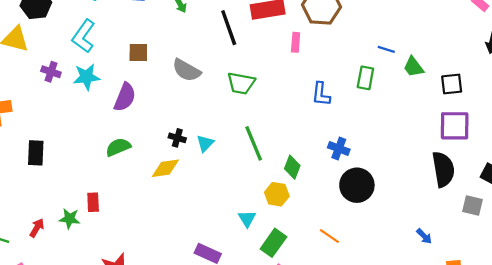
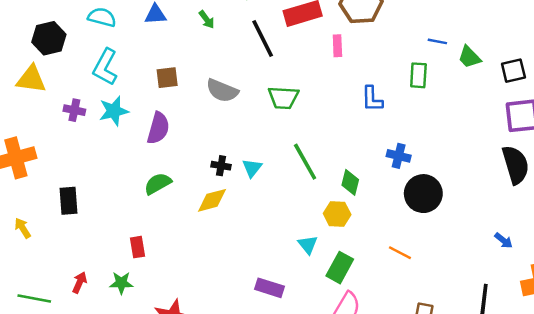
green star: (69, 219) -> (121, 283), moved

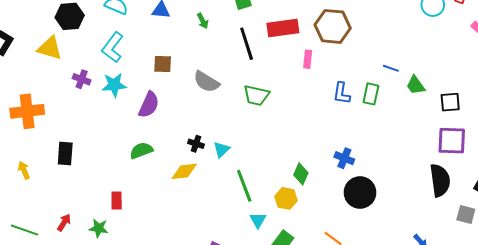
blue L-shape: (372, 99) -> (342, 93), moved
green line: (305, 162) -> (244, 186), moved

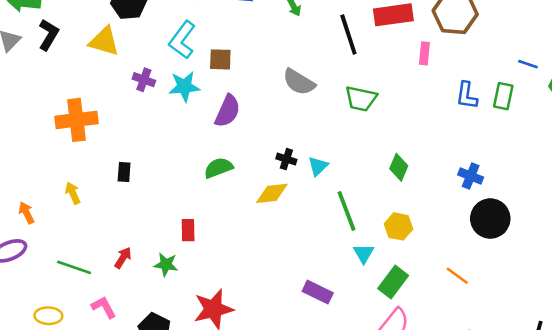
brown square: (163, 64) -> (220, 59), moved
black rectangle: (65, 153) -> (124, 172), size x0.7
green diamond: (301, 174) -> (399, 167), moved

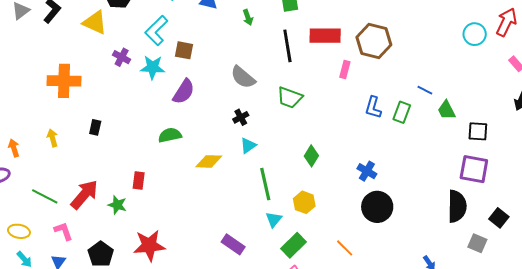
black cross: (286, 159) -> (241, 117), moved, turned 35
red arrow: (123, 258) -> (84, 195), size x1.8

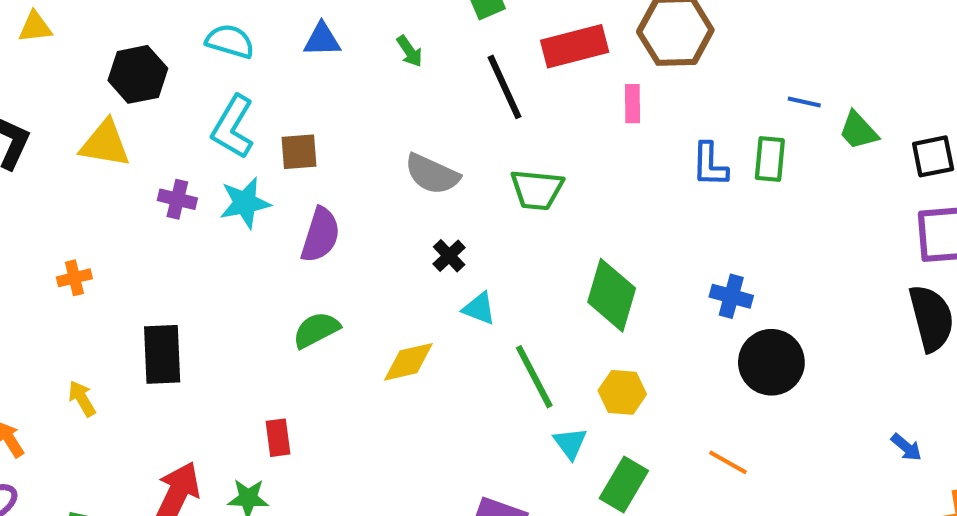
orange cross: (64, 81) -> (74, 278), size x0.5
black rectangle: (95, 127) -> (162, 354), size x1.8
cyan triangle: (248, 145) -> (479, 308), turned -48
green diamond: (311, 156) -> (612, 295), size x1.6

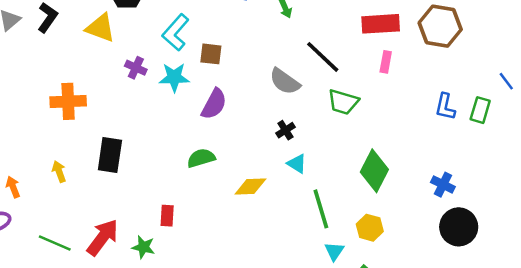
black line: (504, 87) -> (323, 57), moved, turned -33
blue line: (804, 102) -> (506, 81), turned 30
pink rectangle: (633, 104) -> (386, 62), moved
orange cross: (74, 278) -> (68, 101), size x1.8

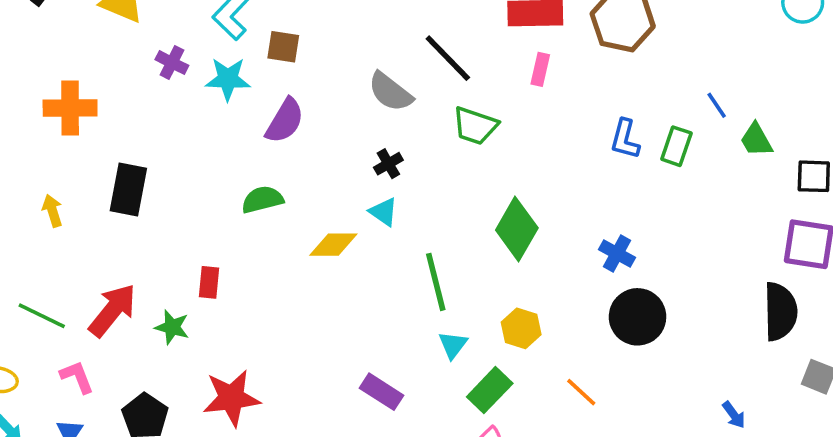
cyan triangle: (297, 164) -> (384, 212), moved
yellow hexagon: (370, 228) -> (521, 328), moved

